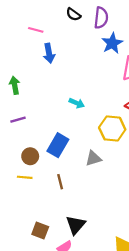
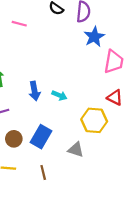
blue arrow: (49, 53) -> (34, 91), moved
brown circle: (30, 156) -> (14, 139), moved
gray triangle: (93, 158) -> (76, 150), turned 35

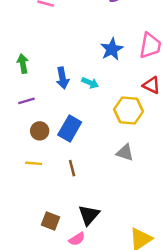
blue star: (94, 37) -> (112, 49), moved
gray triangle: (76, 150) -> (125, 153), moved

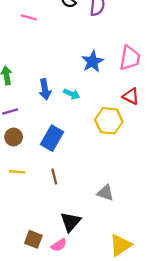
brown circle: (40, 131) -> (14, 137), moved
gray triangle: (125, 153) -> (105, 193), moved
brown square: (50, 221) -> (33, 239), moved

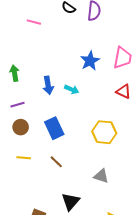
yellow hexagon: (109, 121) -> (104, 132), moved
blue rectangle: (52, 138) -> (54, 128), turned -55
brown line: (54, 177) -> (56, 162), turned -32

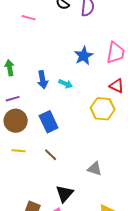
brown circle: (21, 127) -> (16, 121), size x1.5
yellow hexagon: (104, 132) -> (103, 109), moved

